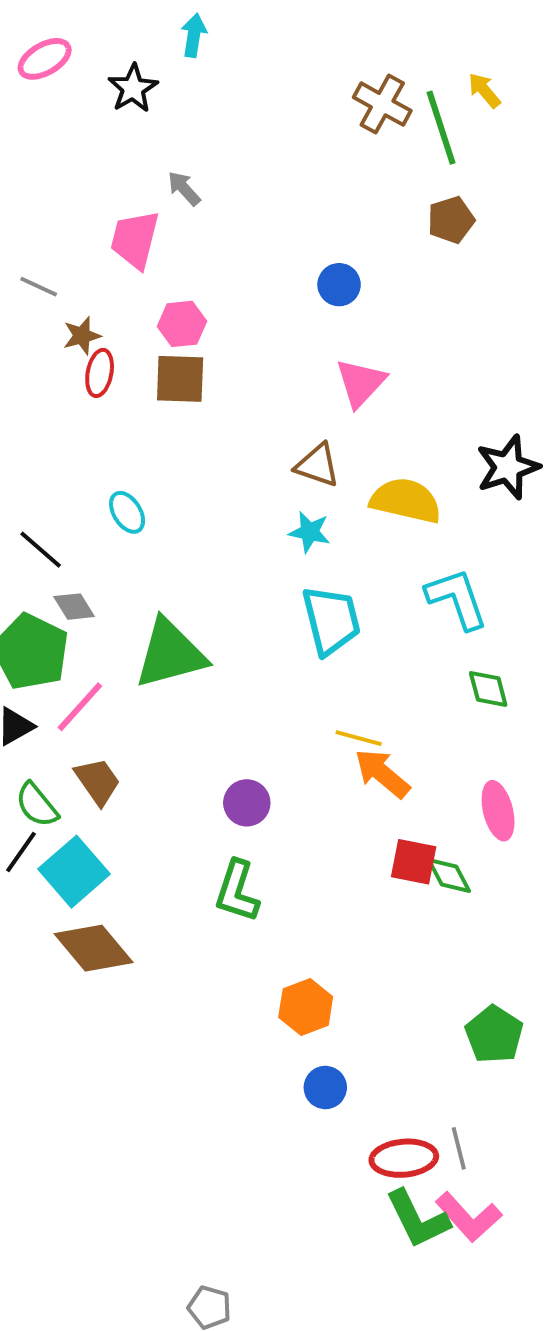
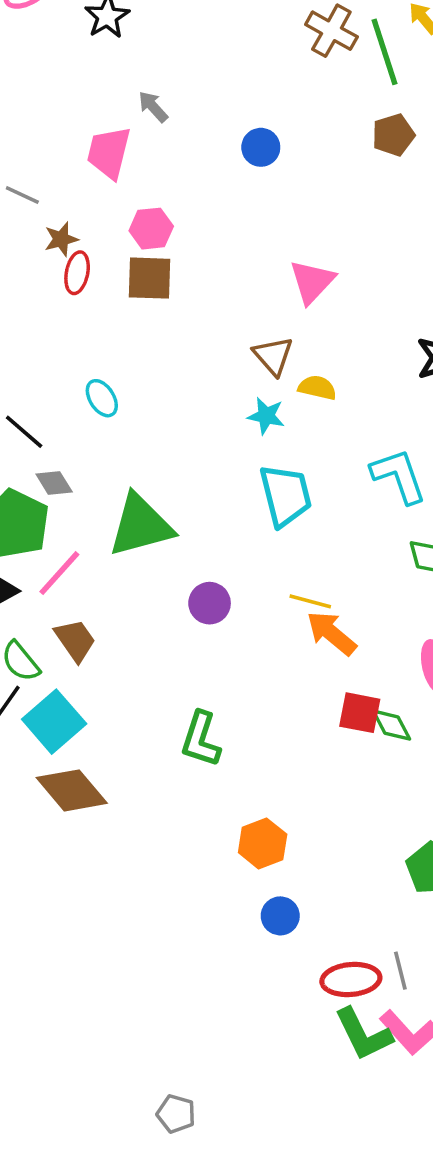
blue circle: (339, 285) -> (261, 147), moved
brown triangle: (317, 465) -> (273, 356), turned 30
yellow semicircle: (406, 501) -> (317, 388), moved, size x0.6
purple circle: (247, 803) -> (210, 603), moved

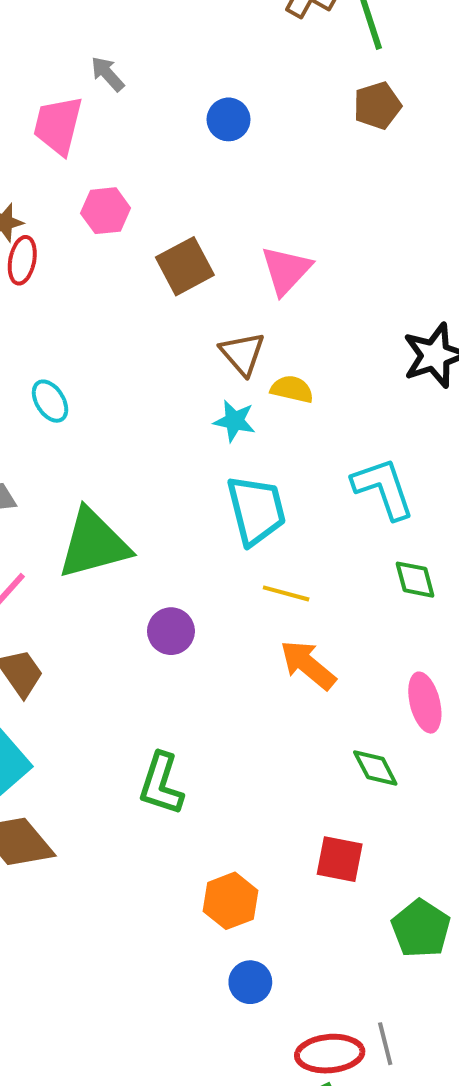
brown square: (149, 278) -> (185, 266), moved, turned -30
yellow line: (310, 601) -> (286, 593), moved
red square: (360, 713) -> (340, 859), moved

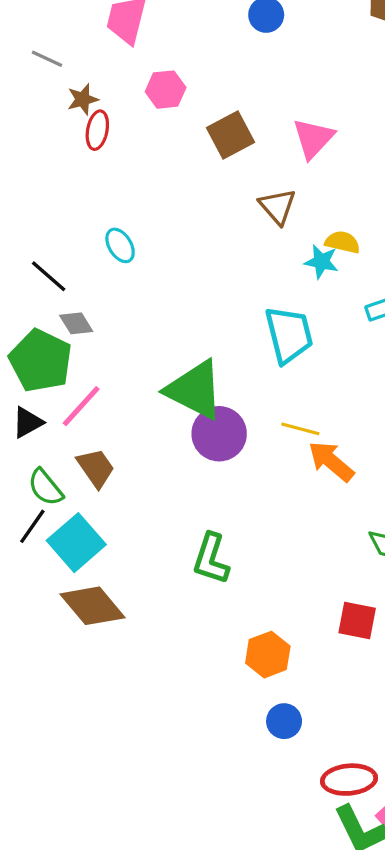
yellow semicircle: (292, 389) -> (343, 242), moved
cyan star: (234, 421) -> (321, 262), moved
green triangle: (94, 544) -> (195, 390), moved, turned 42
yellow line: (286, 593) -> (300, 429), moved
purple circle: (171, 631) -> (219, 434), size x1.4

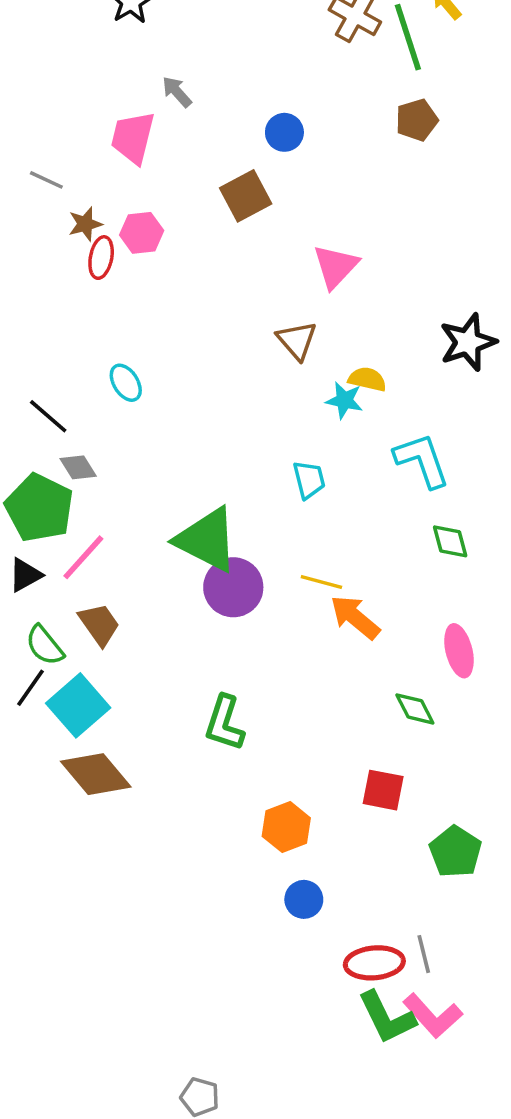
pink hexagon: (166, 90) -> (142, 233), moved
brown square: (230, 135) -> (246, 196), moved
cyan trapezoid: (289, 335) -> (309, 480), size x0.6

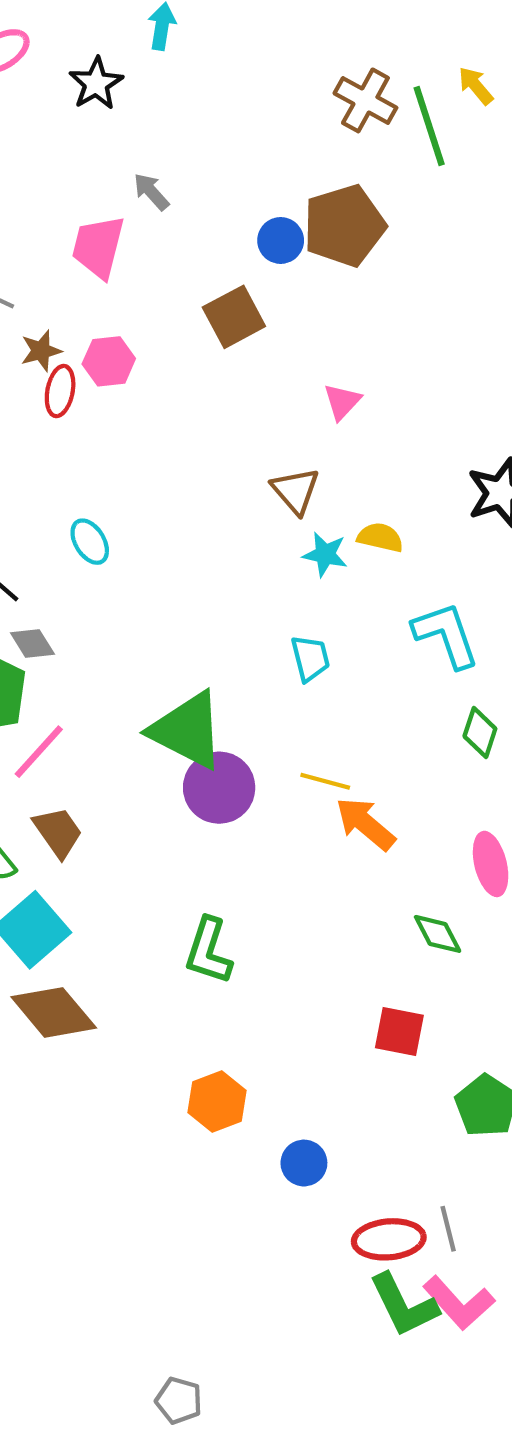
brown pentagon: (417, 120) -> (344, 226), moved, size x1.6
pink triangle: (336, 266) -> (342, 402), size x0.7
cyan star: (344, 400) -> (325, 554), moved
green diamond: (450, 541) -> (480, 732), turned 33
orange hexagon: (286, 827) -> (217, 1102), moved

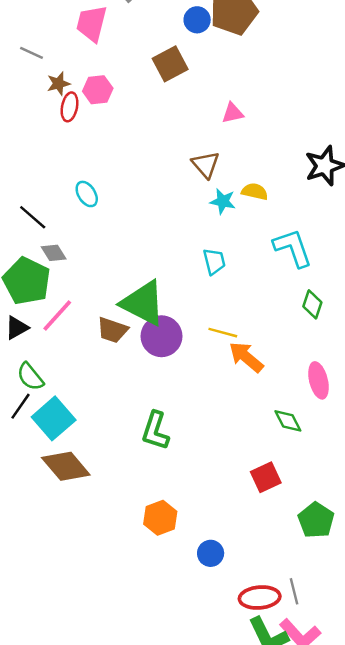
pink triangle: (342, 402) -> (233, 113), turned 35
brown trapezoid: (58, 832) -> (112, 330), moved, turned 144
red square: (399, 1032) -> (266, 477), turned -36

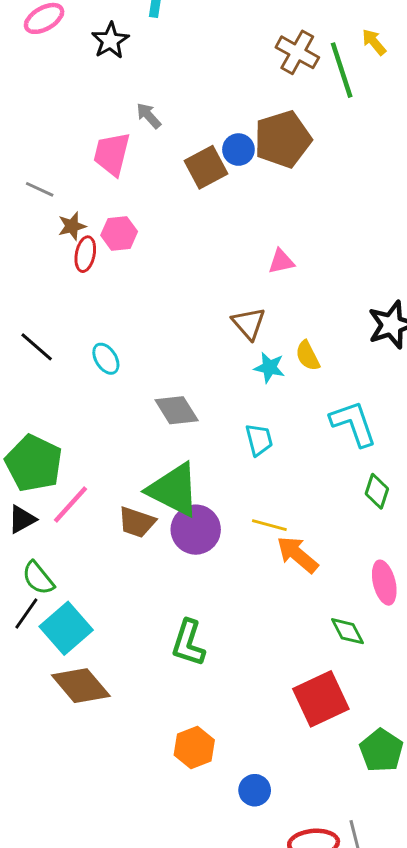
brown square: (170, 64) -> (206, 167), moved
yellow semicircle: (255, 192) -> (308, 356), turned -130
black line: (33, 217) -> (37, 347), moved
gray diamond: (54, 253) -> (177, 410), moved, size x1.4
red square: (266, 477) -> (321, 699), size x1.5

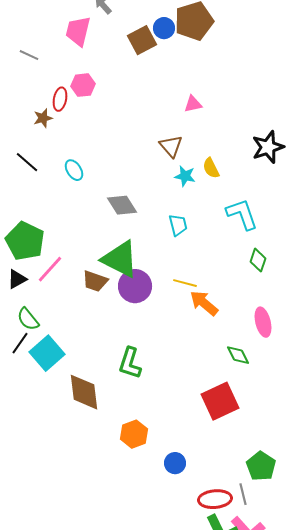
brown star: (72, 226) -> (43, 118), moved
brown diamond: (81, 686) -> (84, 392), moved, turned 33
green pentagon: (381, 750) -> (261, 466), moved

